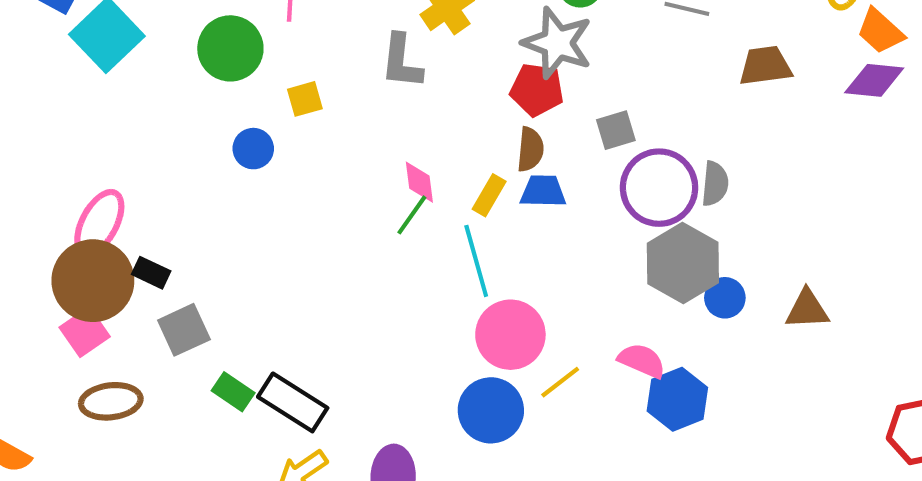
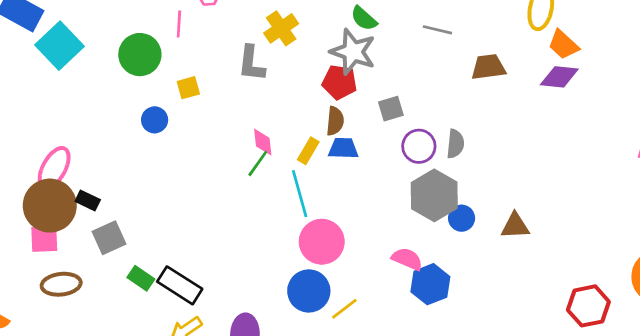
purple circle: (659, 188) -> (419, 146), size x0.7
pink square: (85, 332) -> (44, 239), turned 32
yellow line: (560, 382) -> (344, 309), moved

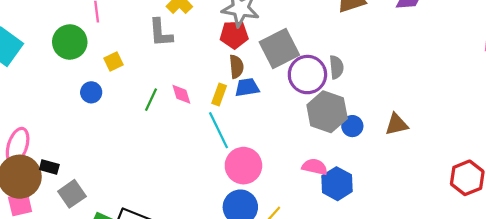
gray square: (391, 109) -> (279, 48), size x1.8
purple circle: (419, 146) -> (307, 75), size x1.4
green line: (258, 163) -> (151, 100), moved

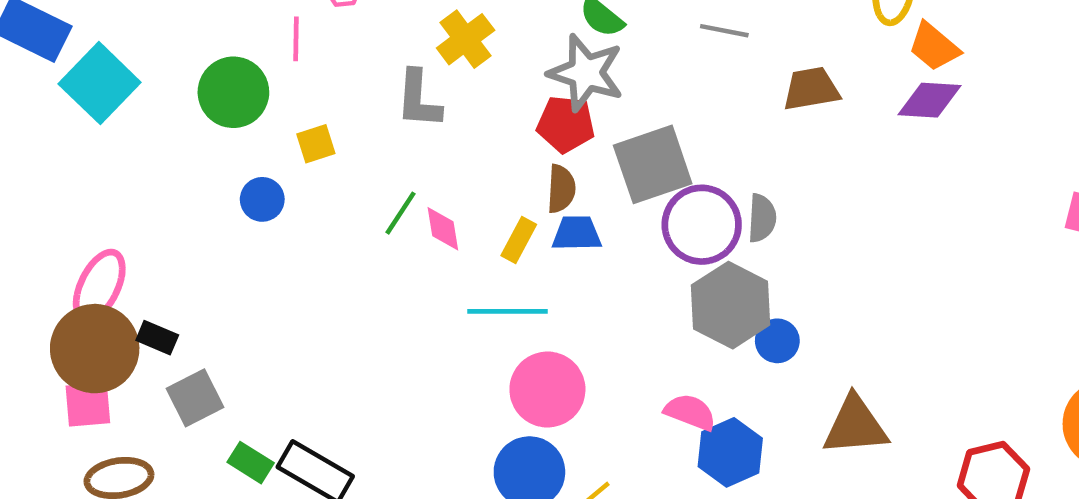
green line: (151, 100) -> (401, 213), moved
brown triangle: (397, 124) -> (855, 426), moved, size x1.4
cyan line: (219, 130) -> (507, 311), turned -72

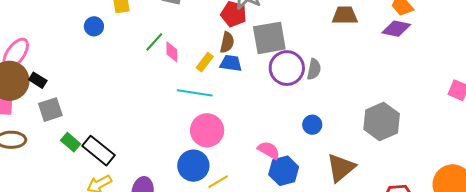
gray hexagon: (731, 305) -> (382, 121), moved
brown triangle: (855, 426) -> (341, 168), turned -44

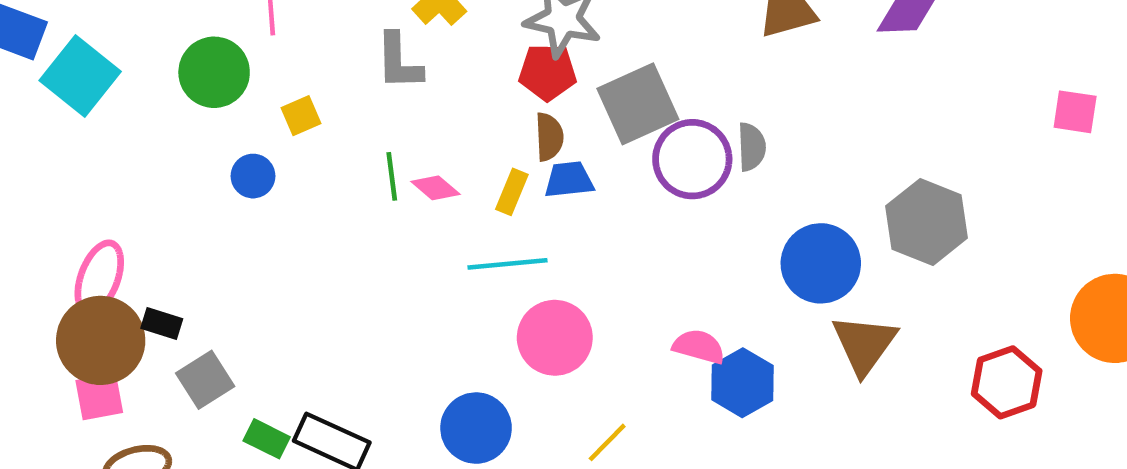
green line: (154, 42) -> (392, 176), turned -35
pink diamond: (172, 52) -> (435, 188), turned -35
blue circle: (312, 125) -> (821, 263), moved, size x1.8
blue circle: (193, 166) -> (476, 428), moved

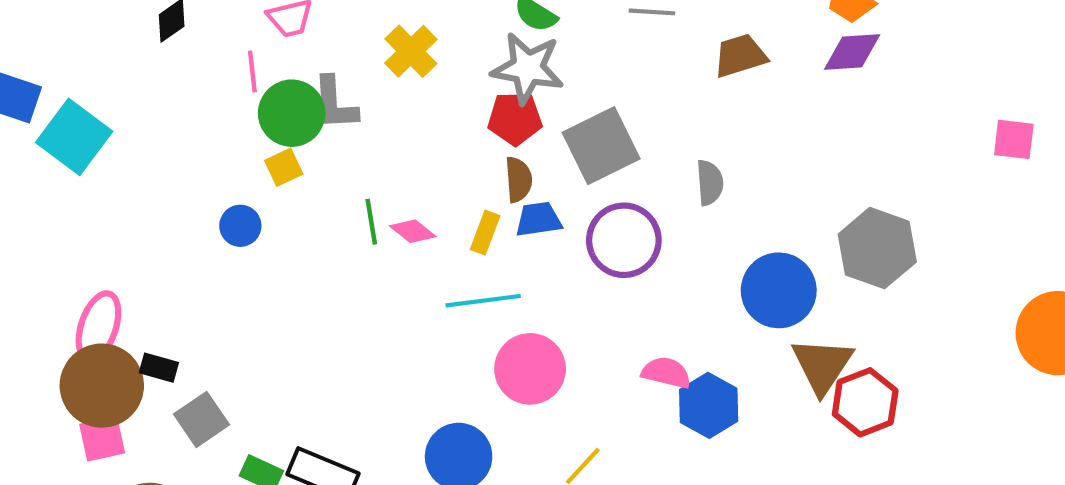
gray L-shape: (399, 62) -> (335, 103), moved
green circle: (214, 72) -> (292, 113), moved
purple circle: (692, 159) -> (624, 240), moved
red hexagon: (1007, 382) -> (865, 402), moved

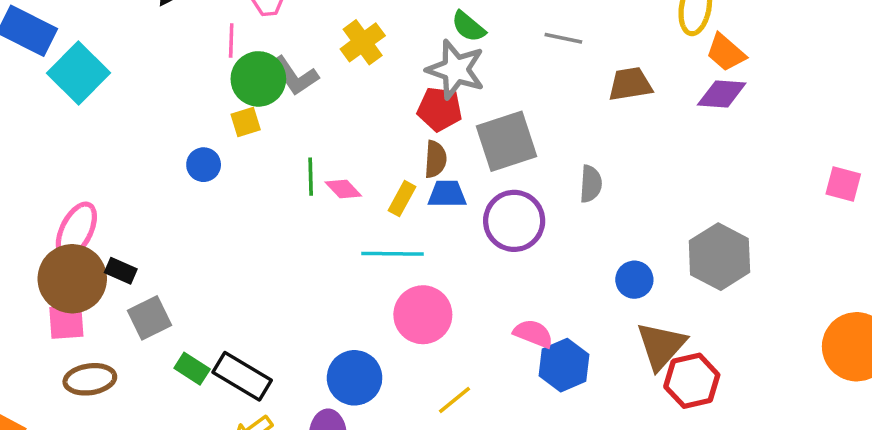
gray L-shape: (335, 103) -> (295, 76), turned -39
blue circle: (779, 290) -> (634, 280), size x0.6

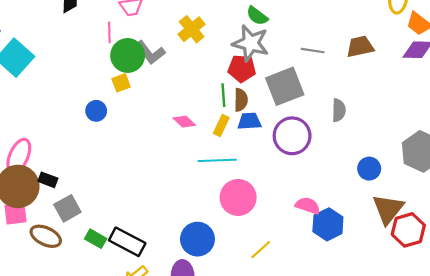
gray line: (563, 38) -> (313, 51), moved
green line: (311, 177) -> (223, 95), moved
brown ellipse: (90, 379) -> (46, 236), moved, turned 36

